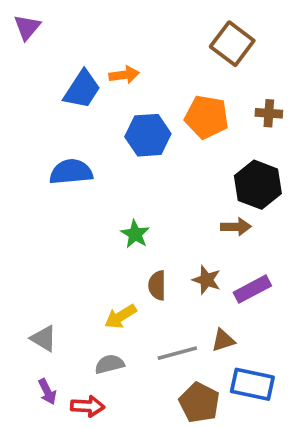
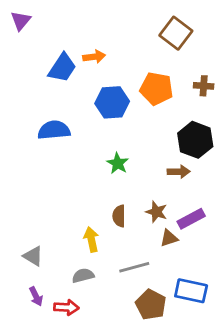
green star: (135, 234) -> (118, 163), moved
yellow arrow: (121, 317) -> (91, 240), turned 110
brown triangle: (223, 340) -> (169, 238), moved

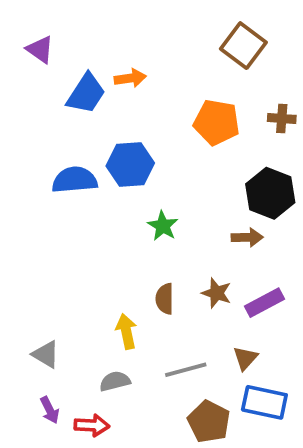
purple triangle: (21, 21) -> (40, 49), moved, turned -35
blue hexagon: (112, 102) -> (130, 165), moved
brown triangle: (169, 238) -> (245, 358), moved, turned -30

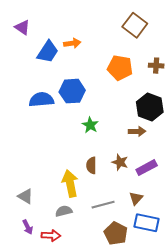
yellow arrow: (126, 331) -> (70, 183), size x1.4

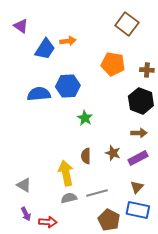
brown cross: (156, 66) -> (147, 70), moved
brown arrow: (137, 131) -> (139, 133), moved
brown triangle: (136, 198) -> (137, 187), moved
gray semicircle: (64, 211) -> (69, 198), moved

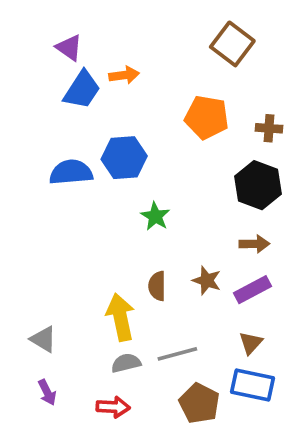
purple triangle: (21, 26) -> (69, 48), moved
red arrow: (48, 222) -> (113, 407), moved

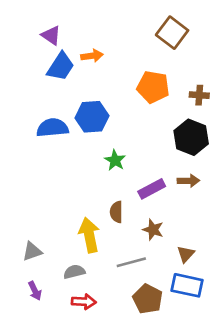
brown star: (207, 280) -> (153, 230), moved
purple rectangle: (253, 290) -> (152, 189), moved
gray triangle: (43, 339) -> (32, 251), turned -50
gray semicircle: (126, 363) -> (74, 272), moved

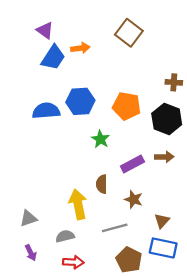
brown square: (172, 33) -> (129, 33), moved
orange pentagon: (153, 87) -> (126, 106), moved

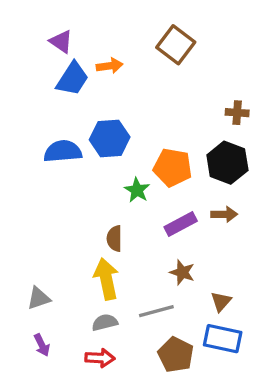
orange pentagon: (126, 106) -> (173, 167), moved
brown semicircle: (102, 184) -> (114, 239), moved
gray semicircle: (65, 236) -> (105, 322), moved

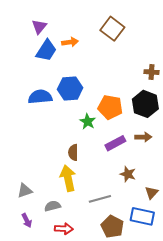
purple triangle: (61, 42) -> (39, 27), turned 35
brown star: (182, 272) -> (128, 174), moved
brown triangle: (221, 301) -> (151, 193), moved
gray semicircle: (105, 322) -> (53, 206), moved

